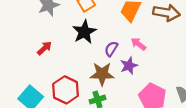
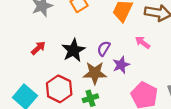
black star: (84, 32) -> (73, 50), moved
pink arrow: (138, 44) -> (143, 43), moved

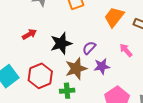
brown star: (95, 73) -> (76, 69), turned -30

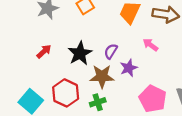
brown star: (76, 69) -> (102, 76), turned 30

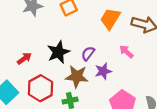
red arrow: (44, 51) -> (24, 58), moved

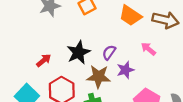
orange trapezoid: (110, 19) -> (130, 16), turned -85

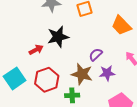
black star: (78, 52) -> (58, 37), moved

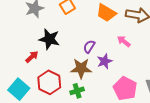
black star: (58, 37) -> (49, 39), turned -30

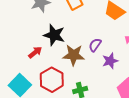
brown star: (81, 68) -> (74, 55), moved

